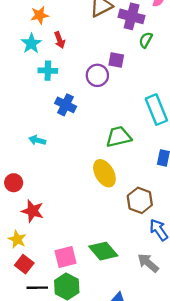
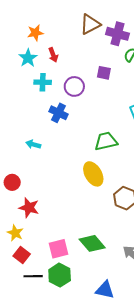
purple circle: (97, 75) -> (74, 86), moved

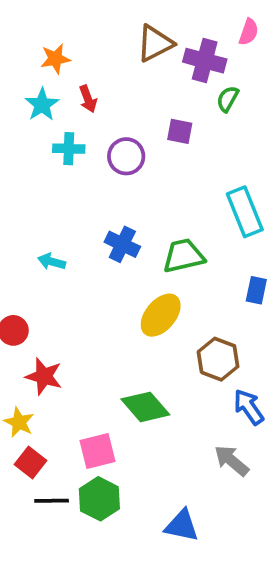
blue cross: (58, 113) -> (122, 244), moved
yellow ellipse: (93, 174) -> (161, 315), turned 70
green diamond: (92, 243) -> (145, 407), moved

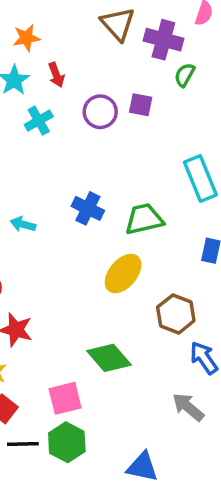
brown triangle: (155, 43) -> (118, 24), turned -45
cyan cross: (69, 149) -> (39, 121), turned -32
purple circle: (126, 156) -> (100, 112), moved

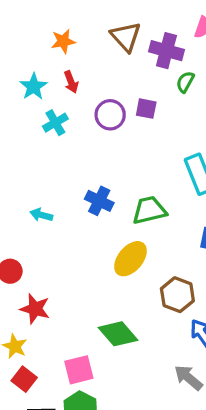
orange star: (26, 38) -> (63, 41), moved

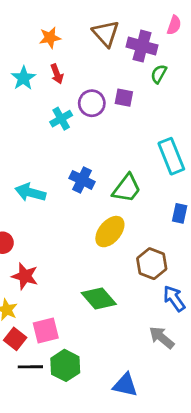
cyan cross: (55, 123) -> (61, 119), moved
green trapezoid: (149, 210) -> (127, 188), turned 140
cyan arrow: (41, 215) -> (30, 192), size x1.5
pink square: (79, 370) -> (46, 331), moved

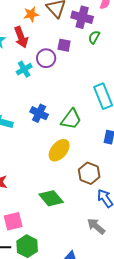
orange star: (50, 38) -> (31, 14), moved
red arrow: (57, 74) -> (21, 37), size x1.5
purple square: (124, 98) -> (64, 45), moved

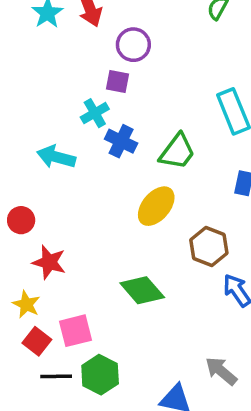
purple square: (64, 45) -> (118, 81), moved
cyan cross: (24, 69) -> (95, 113), moved
gray arrow: (96, 226) -> (221, 371), moved

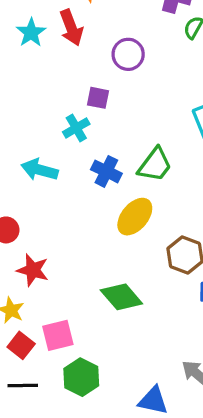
purple circle: (133, 45) -> (128, 54), moved
blue cross: (121, 141) -> (106, 171), moved
black line: (56, 376) -> (23, 385), moved

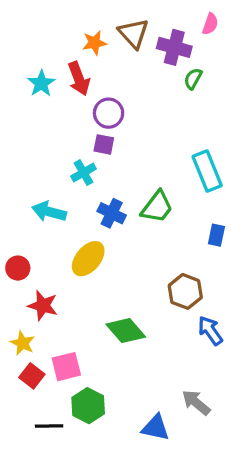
purple circle: (128, 54) -> (109, 113), moved
yellow ellipse: (135, 217) -> (88, 259), moved
black line: (23, 385) -> (49, 426), moved

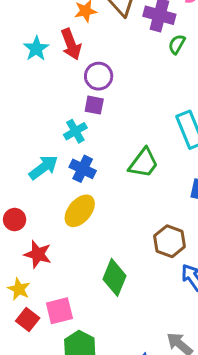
cyan arrow: (49, 212) -> (44, 167), turned 128
blue cross: (112, 213) -> (83, 169), moved
green diamond: (126, 331) -> (114, 277), turned 63

